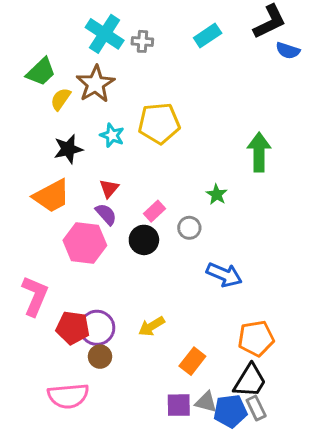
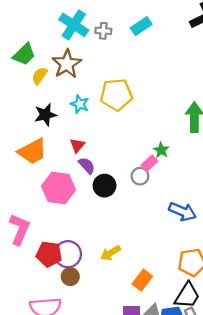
cyan rectangle: (208, 35) -> (141, 26), moved
pink rectangle: (155, 211) -> (149, 163), moved
purple semicircle: (106, 214) -> (87, 166), moved
blue arrow: (224, 275) -> (183, 212), moved

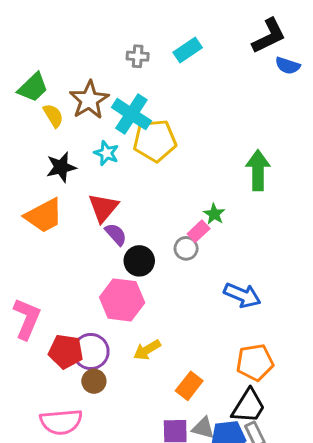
cyan cross: (74, 25) -> (131, 114), moved
yellow semicircle: (40, 76) -> (53, 116), turned 114
red triangle: (77, 145) -> (103, 208), size x1.5
pink hexagon: (58, 188) -> (122, 300), moved

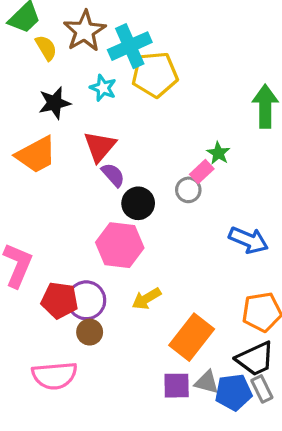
cyan cross: (131, 114) -> (130, 46), turned 33
orange rectangle: (189, 386) -> (192, 337), size x1.5
black trapezoid: (249, 406) -> (255, 359), turned 33

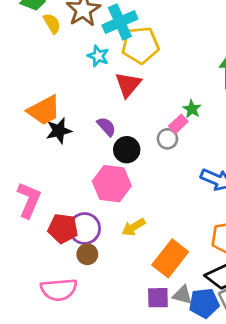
black star: (54, 103) -> (59, 131), moved
red triangle: (100, 146) -> (128, 85), moved

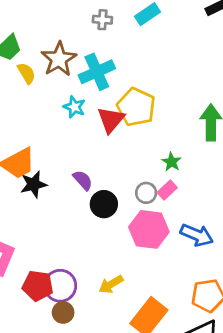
yellow pentagon: (140, 45) -> (136, 107), moved, turned 30
red triangle: (128, 85) -> (111, 120), moved
pink rectangle: (178, 124) -> (167, 190), moved
pink hexagon: (112, 184) -> (149, 229), moved

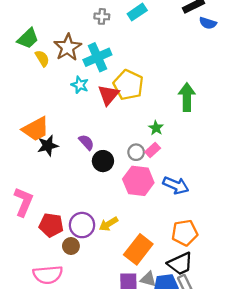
purple circle: (60, 286) -> (82, 225), moved

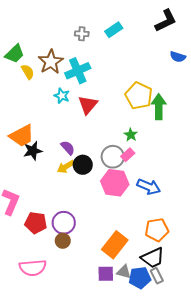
blue semicircle: (208, 23) -> (178, 57), moved
yellow pentagon: (128, 85) -> (139, 96), moved
gray circle: (136, 152) -> (113, 157), size x1.5
yellow arrow: (108, 224) -> (66, 167), moved
brown circle: (71, 246) -> (63, 241), moved

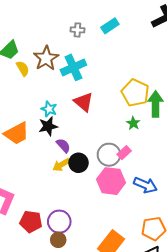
cyan star: (62, 96) -> (49, 109), moved
red triangle: (88, 105) -> (84, 102), turned -30
green star: (131, 135) -> (133, 123), moved
black star: (33, 151) -> (48, 126), moved

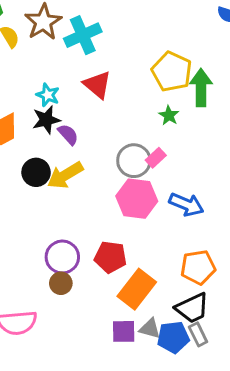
purple semicircle: (63, 146) -> (68, 134), moved
black circle: (78, 163) -> (36, 172), moved
yellow arrow: (61, 165) -> (65, 175), size x1.4
red pentagon: (31, 222) -> (110, 257), moved

